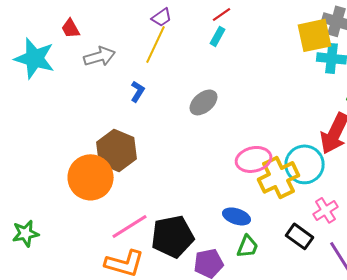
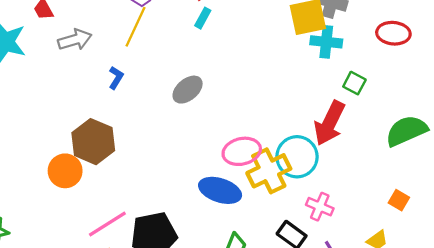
orange circle: (90, 177) -> (65, 171), size x0.7
pink cross: (326, 210) -> (320, 207), turned -35
blue ellipse: (236, 216) -> (220, 190), moved, size x1.4

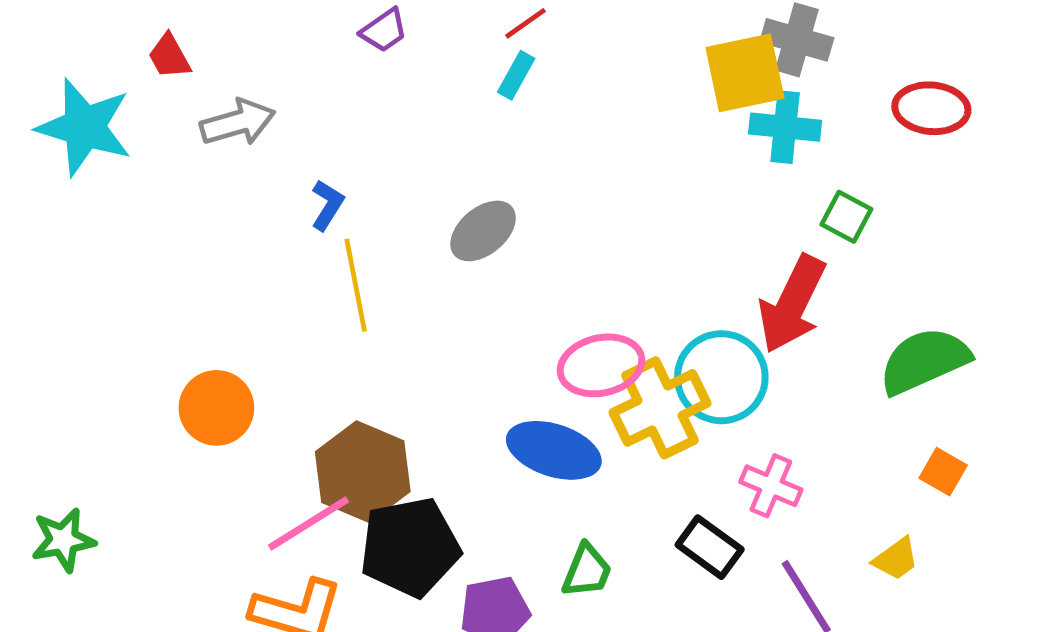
yellow line: (136, 27) -> (356, 285), moved, turned -36
green semicircle: (406, 131) -> (924, 361), moved
brown hexagon: (93, 142) -> (363, 472), moved

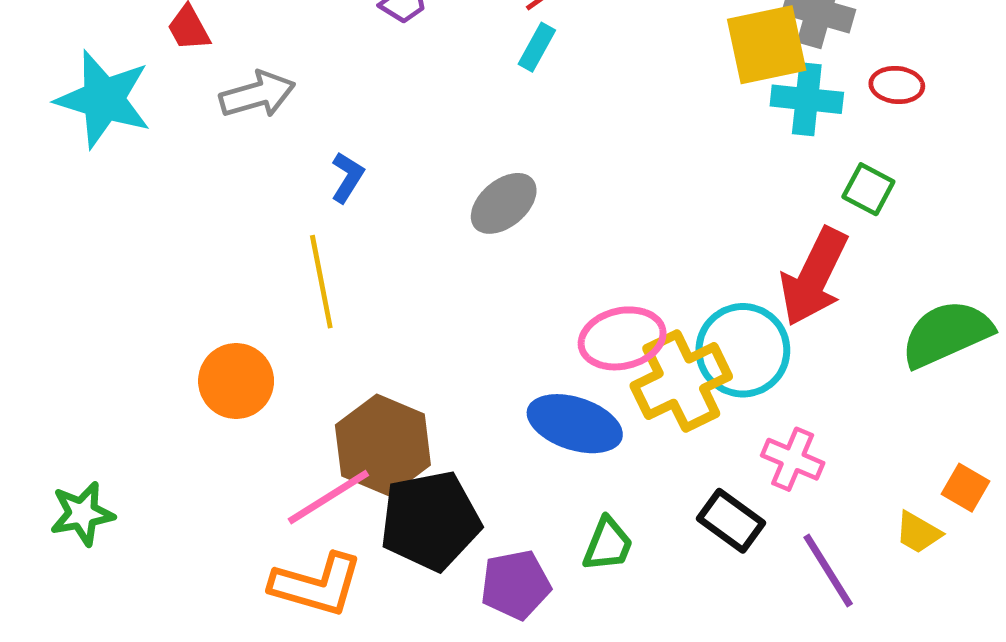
red ellipse: (931, 108) -> (897, 85), moved, size x0.7
yellow line: (356, 285) -> (321, 282), moved
orange square: (943, 472) -> (966, 488), moved
yellow trapezoid: (896, 559) -> (918, 533), turned 66

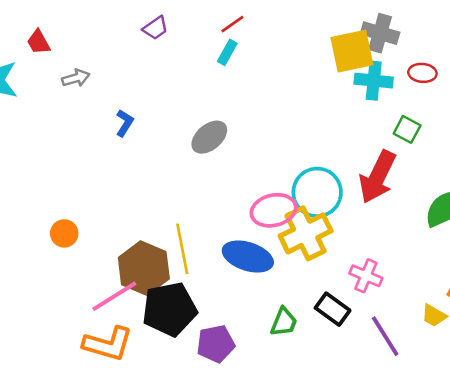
gray arrow: (257, 94) -> (76, 78), size x0.7
yellow line: (321, 282) -> (182, 249), moved
cyan circle: (743, 350) -> (317, 192), moved
orange circle: (236, 381) -> (64, 233), size x0.7
green trapezoid: (608, 544) -> (284, 322), moved

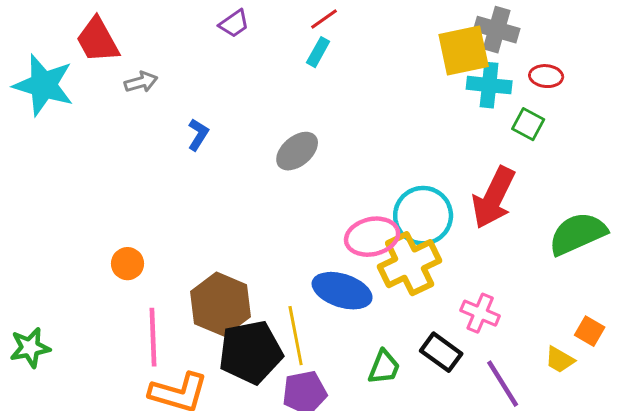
red trapezoid: (39, 42) -> (97, 40), size x1.6
green square: (407, 129) -> (528, 124), moved
yellow line: (182, 249) -> (296, 336), moved
pink line: (114, 296) -> (153, 337), moved, turned -60

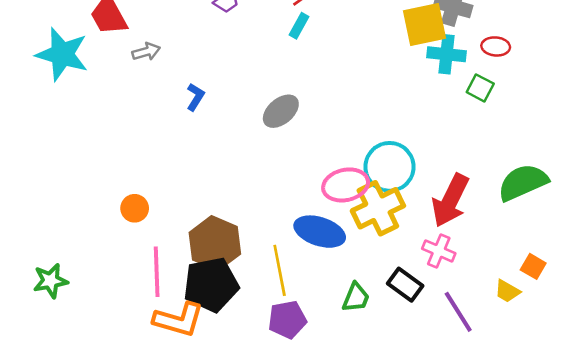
red arrow: (494, 198) -> (450, 200), moved
black pentagon: (251, 352) -> (211, 285), moved

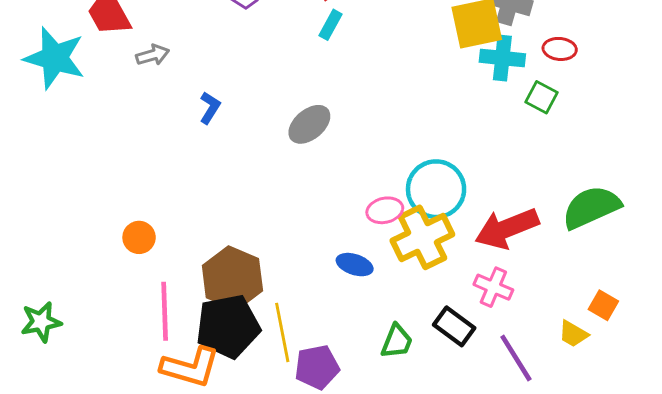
pink ellipse: (346, 185) -> (385, 210), size x0.7
red arrow: (450, 200) -> (507, 228), turned 42
blue ellipse: (320, 232) -> (355, 265), size x0.6
yellow line: (280, 270) -> (282, 332), moved

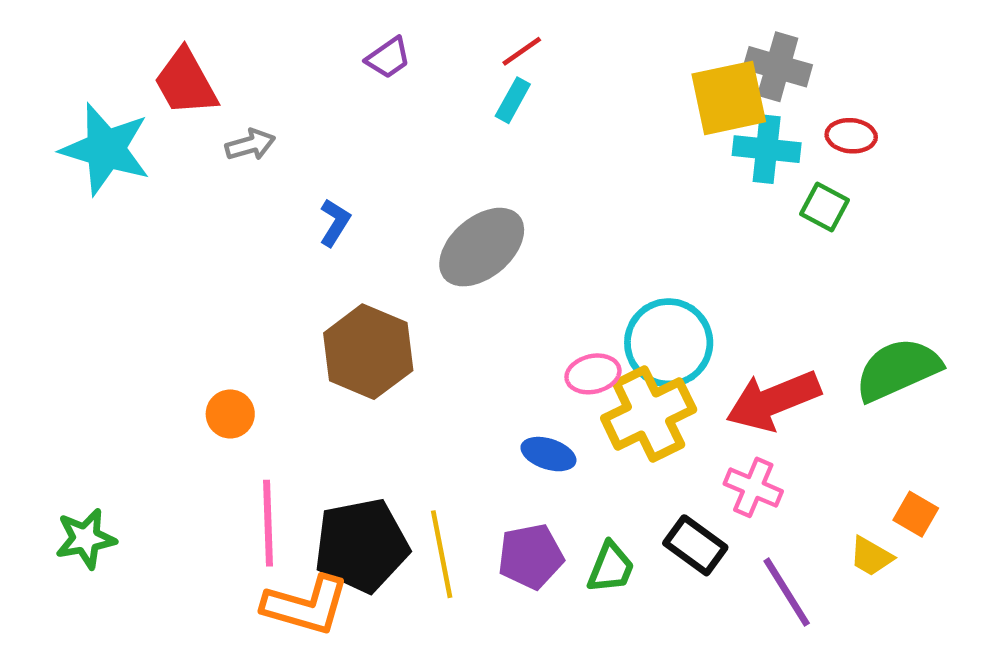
gray ellipse: (309, 124) -> (482, 247), size x1.4
brown hexagon: (232, 278) -> (368, 352), moved
purple pentagon: (317, 367) -> (531, 556), moved

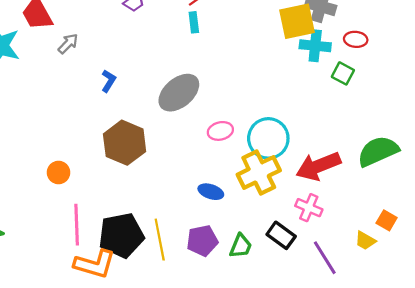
cyan rectangle: (513, 100) -> (194, 22), turned -36
gray arrow: (250, 145) -> (68, 44), turned -30
pink ellipse: (593, 374) -> (220, 131), moved

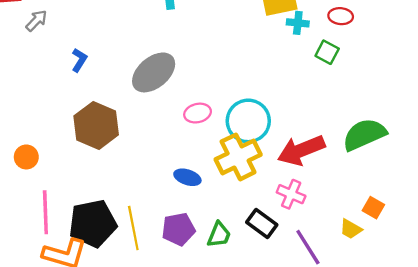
cyan cross: (315, 46) -> (298, 23), size x0.7

